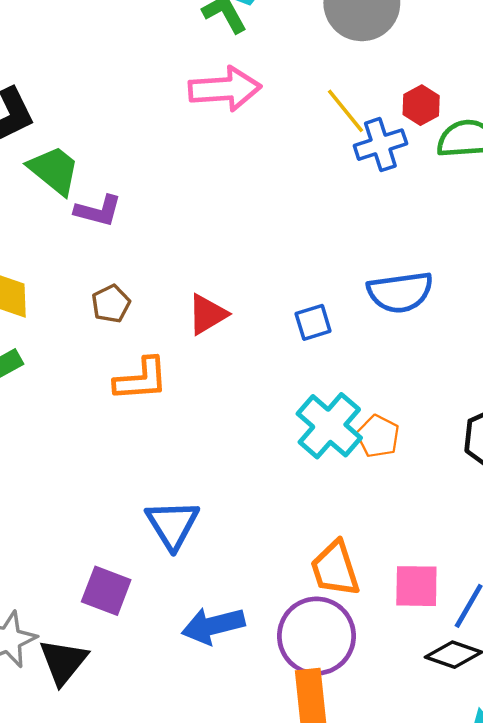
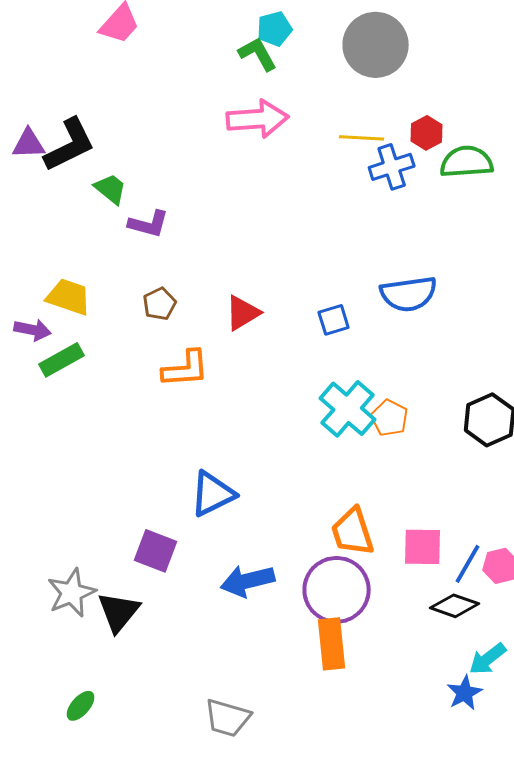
yellow line: (346, 111) -> (362, 138), turned -48
green trapezoid: (54, 170) -> (111, 189), size x0.7
blue triangle: (172, 525) -> (213, 494), turned 36

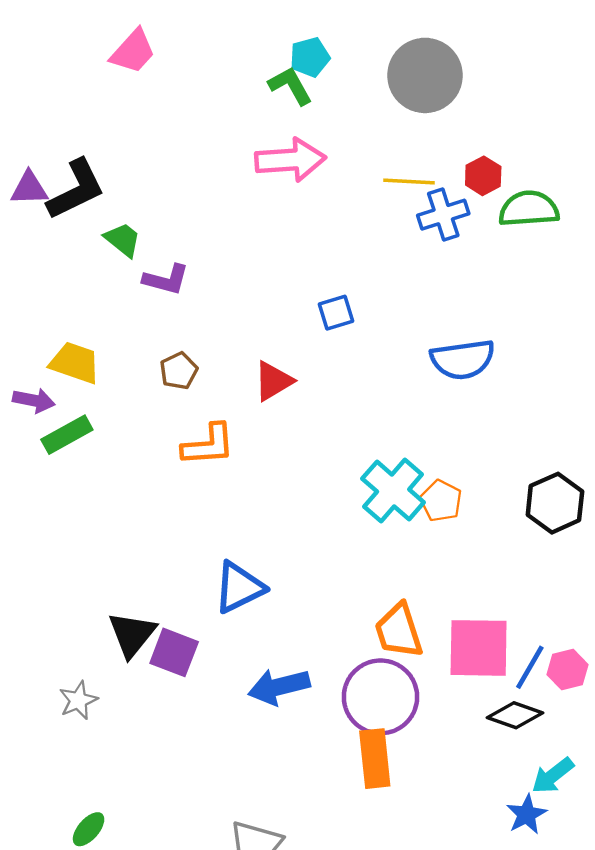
blue square: (334, 320) -> (336, 313), moved
pink square: (423, 547) -> (479, 648), size x1.4
gray star: (72, 593) -> (78, 700), size x0.7
black triangle: (119, 612) -> (132, 634), moved

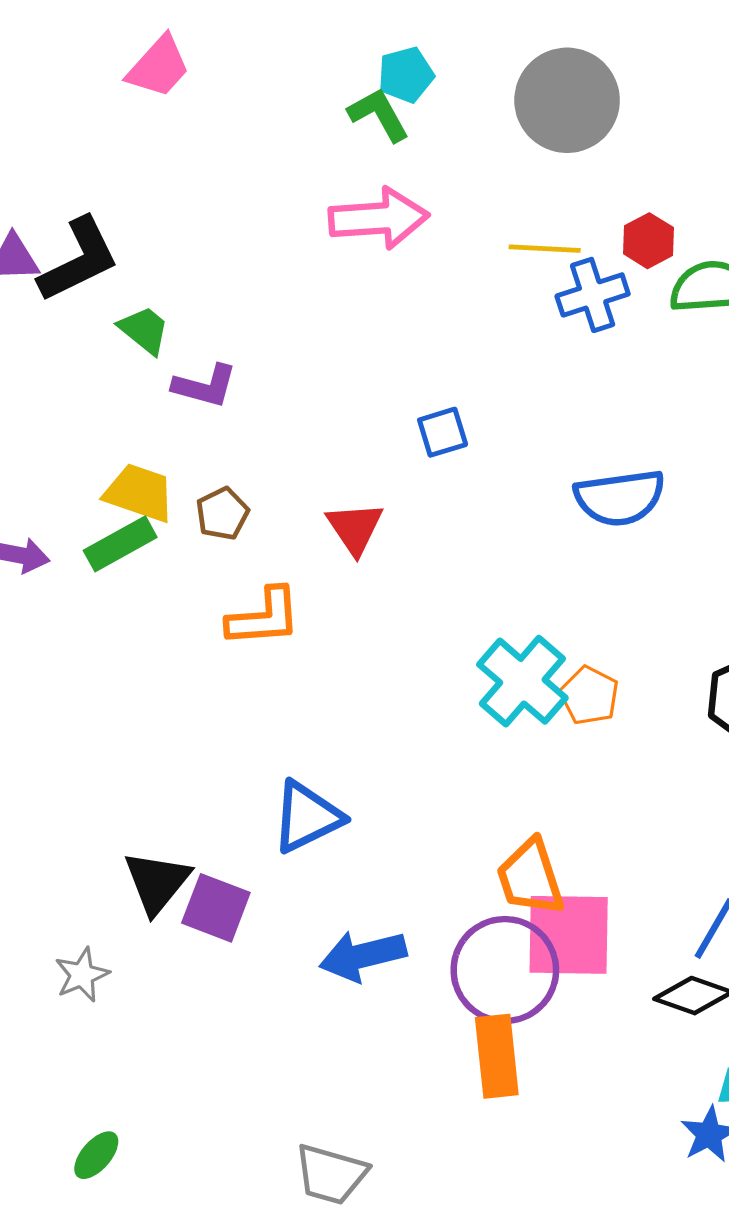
yellow trapezoid: (75, 363) -> (139, 493), moved
red triangle: (273, 381) -> (355, 528), turned -33
green rectangle: (67, 435) -> (120, 544), moved
pink square: (479, 648) -> (569, 935), moved

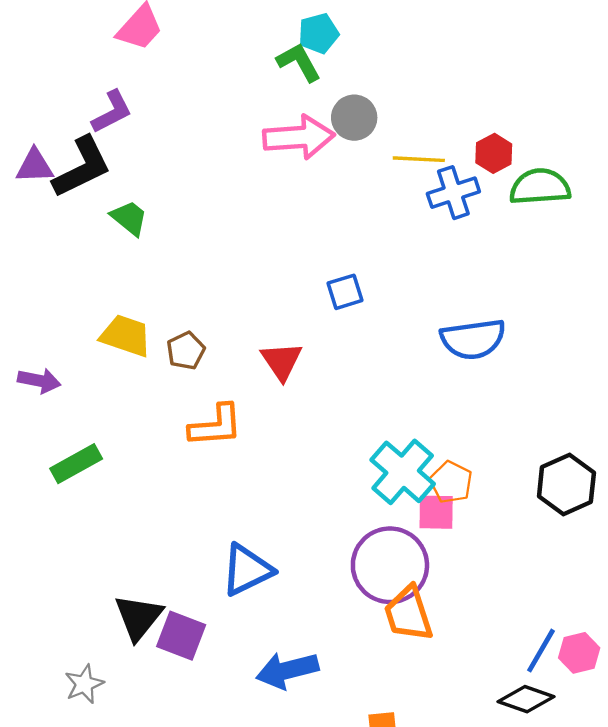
gray circle: (567, 100) -> (354, 118), moved, size x0.6
purple L-shape: (205, 386) -> (112, 112), moved, turned -42
green rectangle: (120, 544) -> (76, 464), moved
pink square: (569, 935) -> (436, 512), moved, size x0.6
purple circle: (505, 970) -> (390, 565), moved

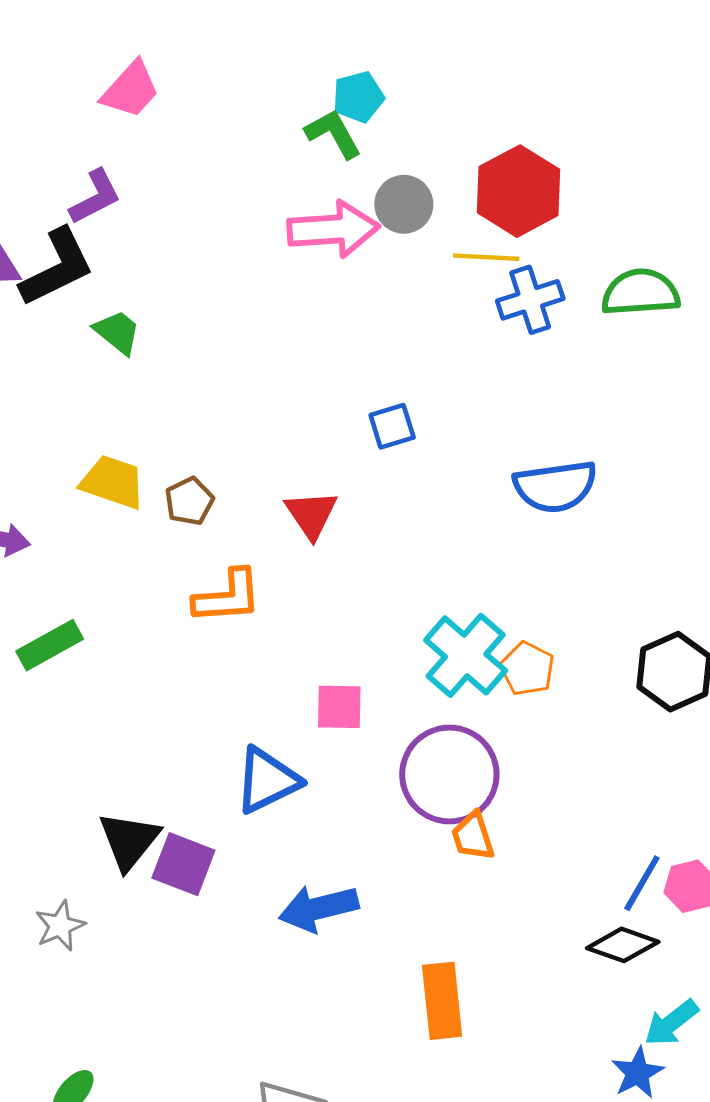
red hexagon: (494, 153) -> (518, 191), moved, size x1.8
pink square: (436, 512) -> (339, 707), moved
orange trapezoid: (408, 614) -> (473, 836), size x0.7

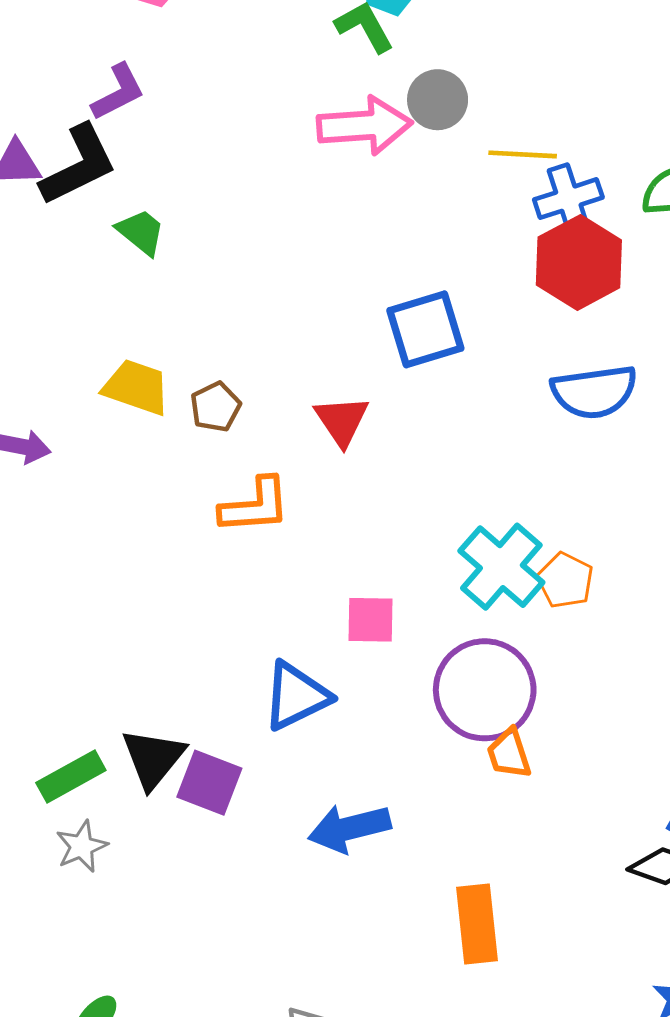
red hexagon: (518, 191) -> (579, 262), moved
blue square: (392, 426) -> (425, 329), size x1.6
green rectangle: (50, 645) -> (71, 777), moved

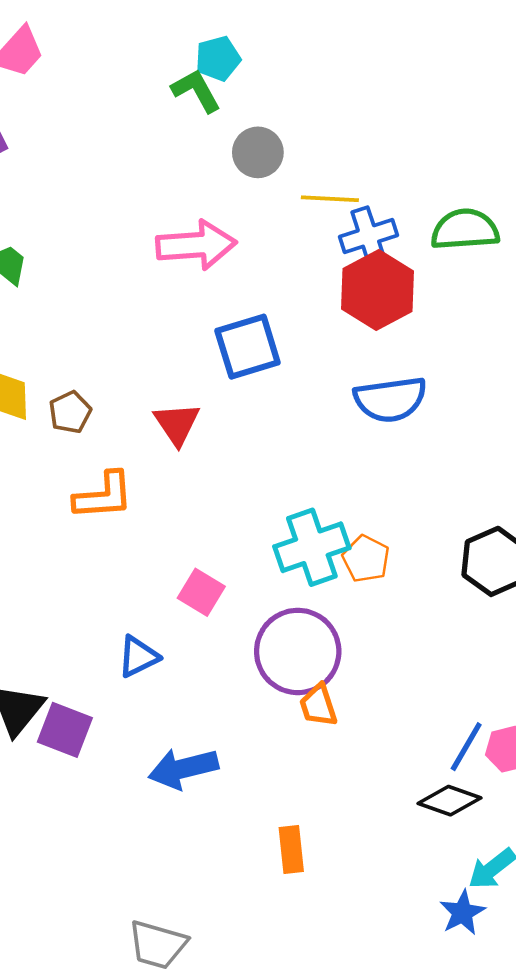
pink arrow: (365, 126) -> (196, 245), moved
cyan cross: (501, 567) -> (312, 547), turned 30
pink square: (371, 620) -> (201, 592), turned 30
blue triangle: (296, 696) -> (138, 657), size x0.7
orange rectangle: (477, 924) -> (291, 850), size x0.7

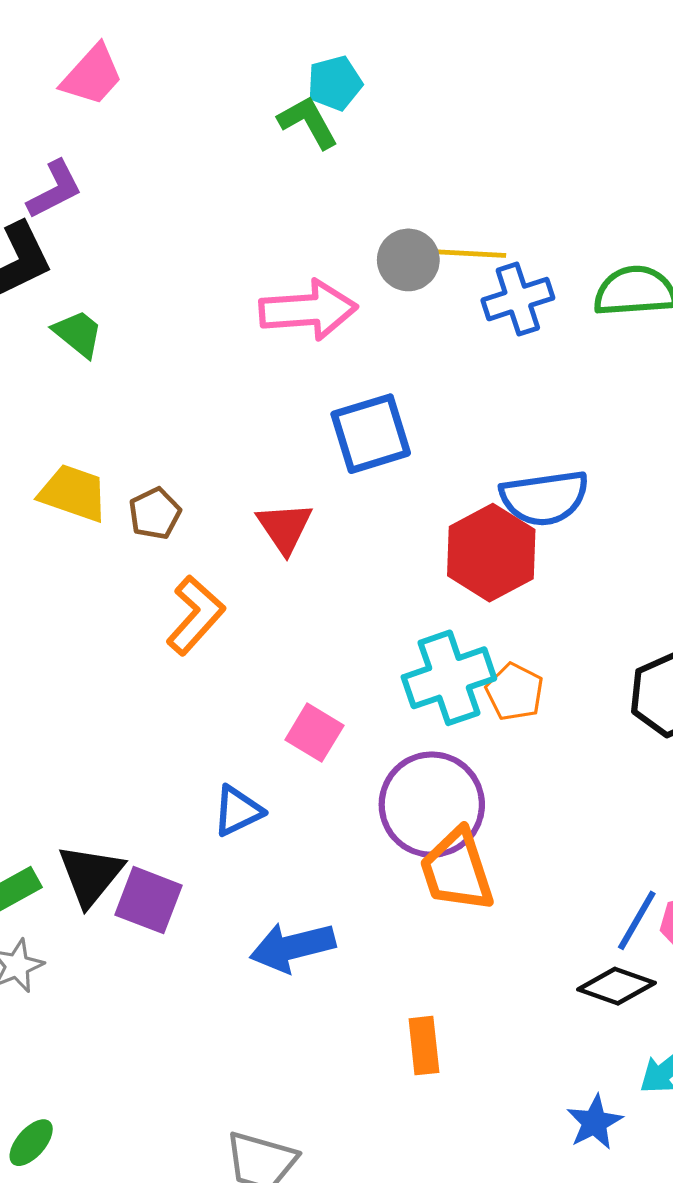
gray circle: (258, 152) -> (408, 260), moved
red hexagon: (377, 290) -> (491, 553), moved
orange L-shape: (104, 496) -> (195, 615), turned -44
orange trapezoid: (318, 705) -> (457, 870), size x1.6
blue star: (462, 913) -> (595, 1122), moved

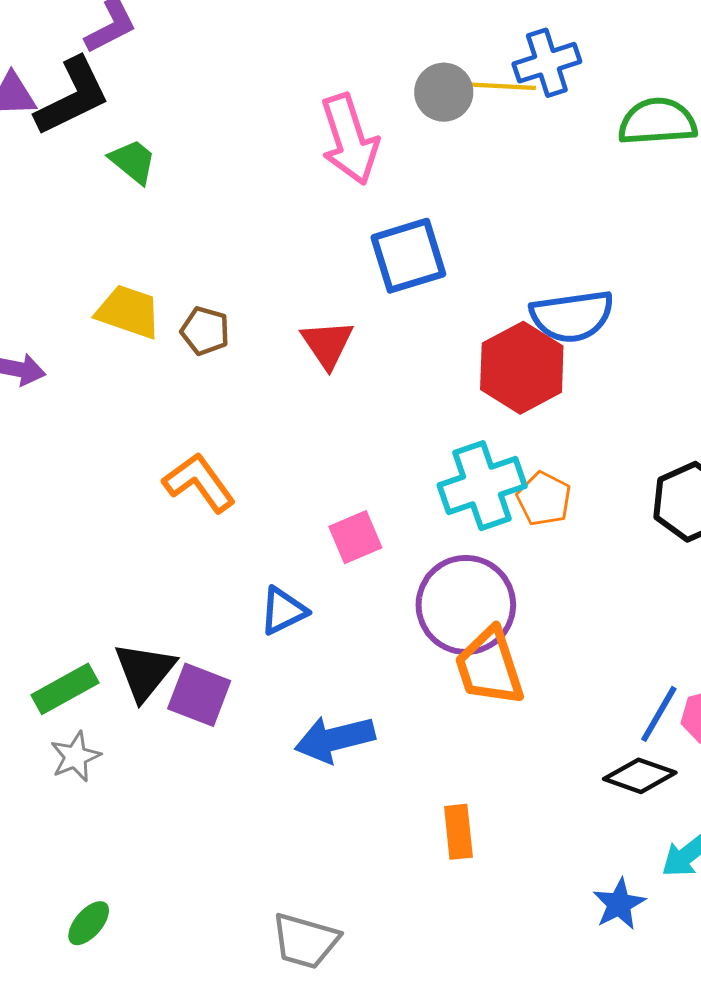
blue cross: (518, 299) -> (547, 63), moved
pink arrow: (308, 310) -> (349, 139), turned 76
brown pentagon: (155, 513) -> (205, 331), turned -30
orange L-shape: (195, 615) -> (199, 483), moved, turned -78
pink square: (314, 733) -> (355, 537), turned 36

